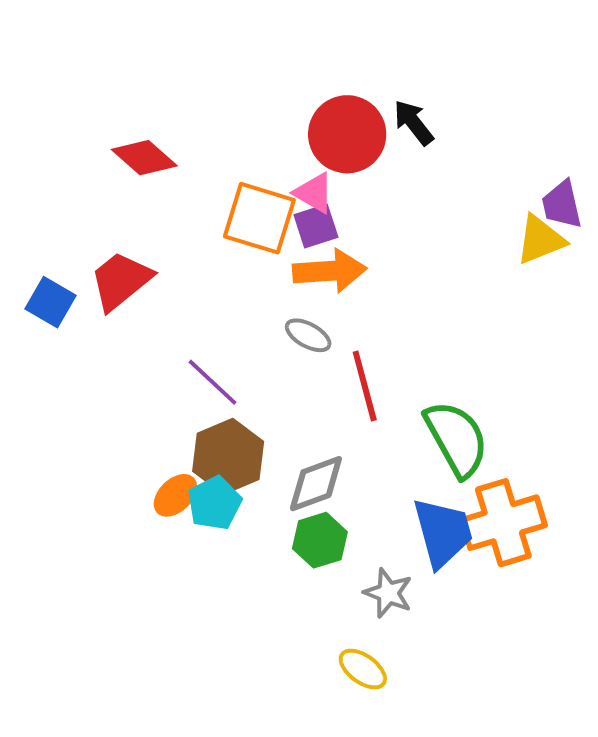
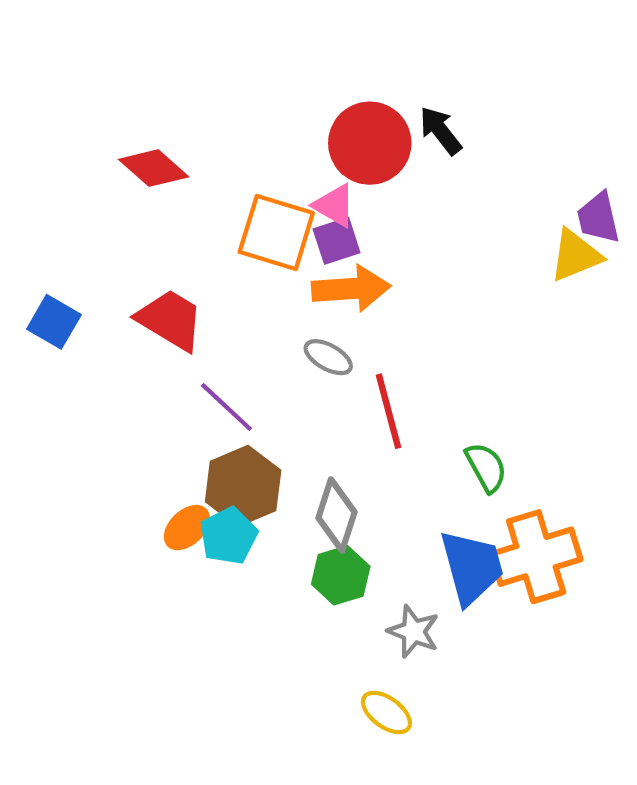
red trapezoid: (121, 281) -> (170, 320), moved, turned 70
green semicircle: (456, 439) -> (486, 467), size x0.6
gray diamond: (316, 484) -> (337, 515), turned -52

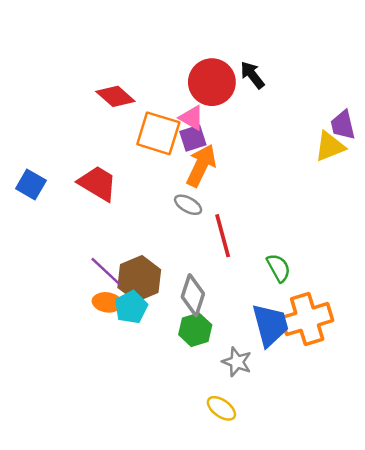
red diamond: (154, 168) -> (115, 96), moved
orange arrow: (351, 289) -> (201, 165), turned -60
purple line: (226, 407) -> (106, 271), moved
orange ellipse: (187, 528) -> (107, 302), turned 52

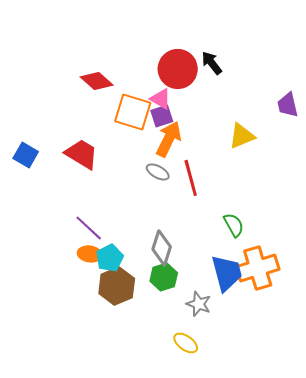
yellow triangle: (330, 146) -> (242, 136), moved
red line: (223, 236) -> (191, 178), moved
brown hexagon: (139, 279) -> (117, 286), moved

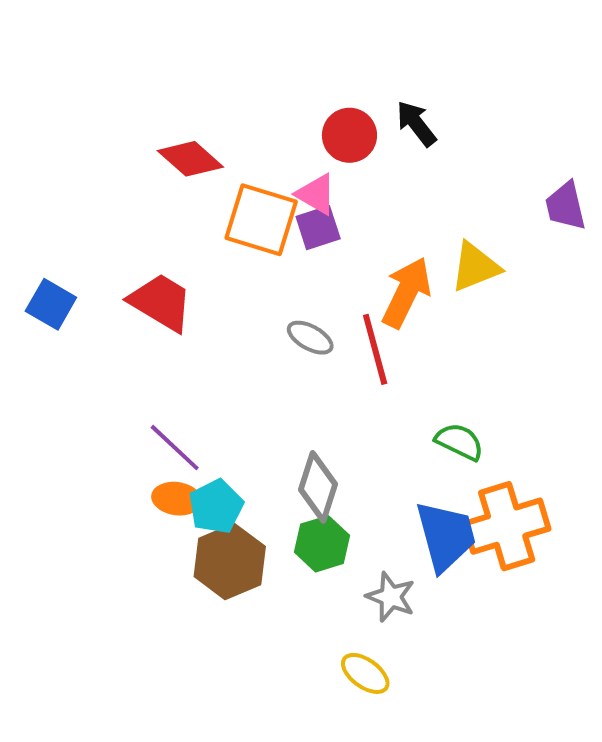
red circle: (178, 69) -> (349, 135), size x0.7
orange arrow: (169, 139) -> (406, 292), moved
green semicircle: (234, 225) -> (459, 442), turned -35

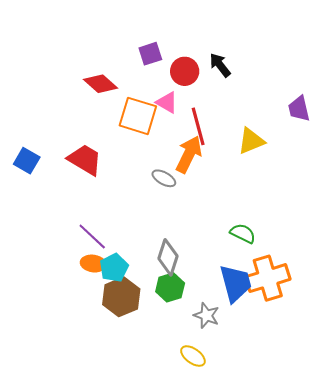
purple square: (318, 228) -> (150, 54), moved
orange arrow: (406, 292) -> (189, 154), moved
red line: (375, 349) -> (198, 126), moved

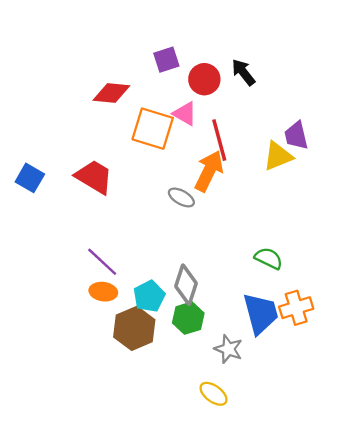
red diamond: (100, 84) -> (111, 93), turned -36
purple trapezoid: (299, 109) -> (296, 135), moved
cyan pentagon: (114, 268) -> (149, 296), moved
orange cross: (268, 278) -> (296, 308), size x0.7

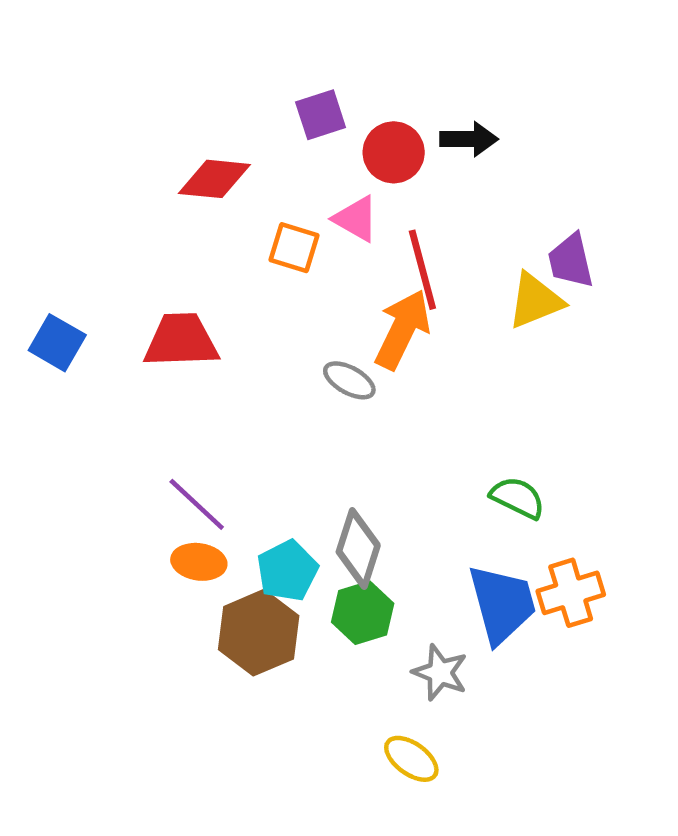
black arrow: (243, 72) -> (469, 139), turned 128
orange square: (153, 129) -> (294, 248), size x0.6
red trapezoid: (94, 177) -> (181, 341), turned -33

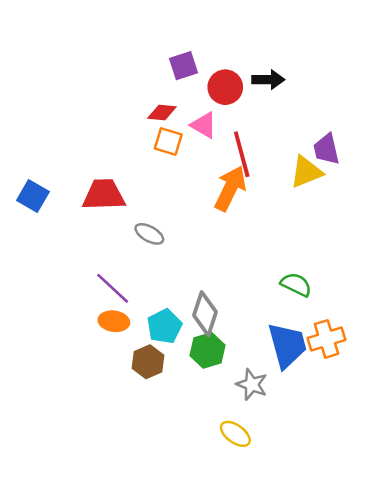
red diamond: (214, 179) -> (162, 112), moved, size x0.7
gray ellipse: (349, 380) -> (149, 234), moved
brown hexagon: (259, 633) -> (148, 362), size x0.7

